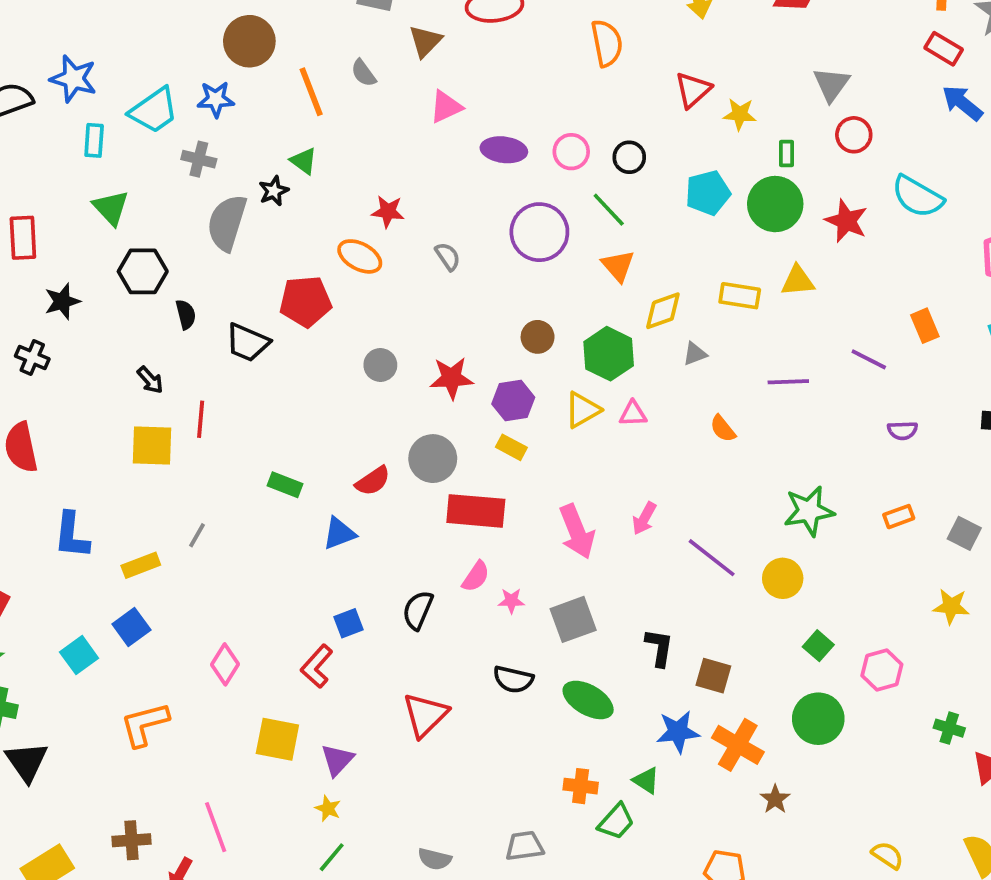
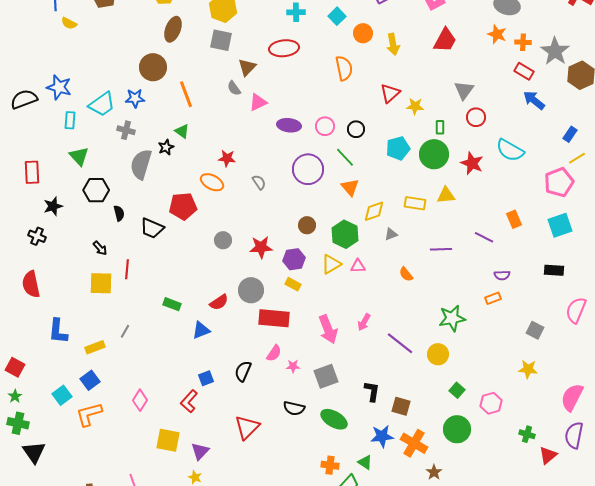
gray semicircle: (364, 73) -> (234, 88), moved
orange rectangle: (899, 517) -> (493, 298), moved
orange L-shape: (145, 724) -> (89, 414), moved

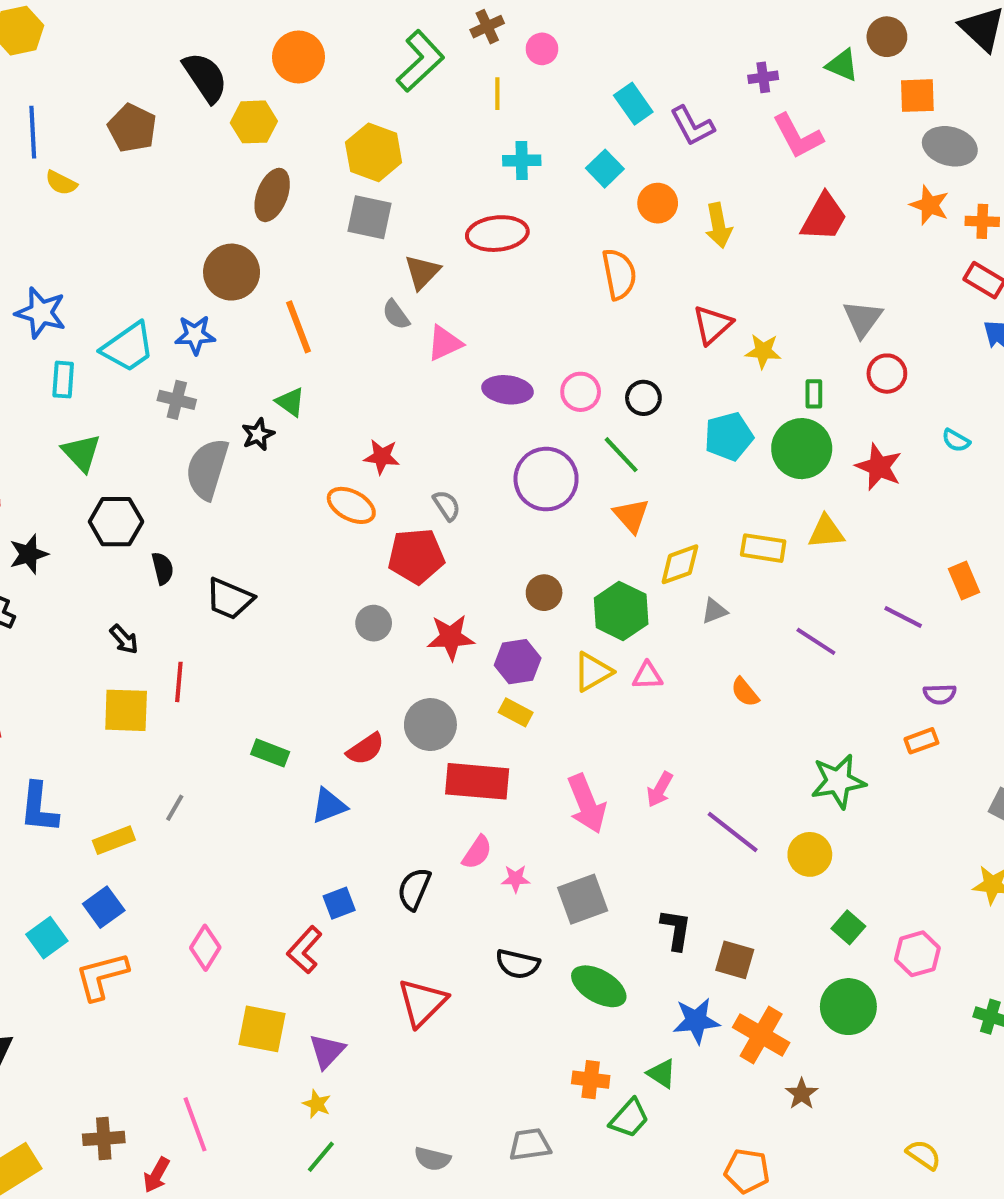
cyan semicircle: (510, 150) -> (956, 440), size x0.5
red pentagon: (183, 206) -> (416, 556), moved
purple line: (441, 249) -> (816, 641), turned 35

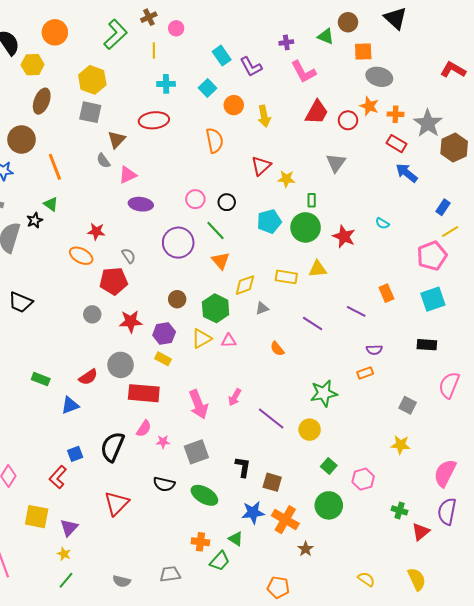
red circle: (887, 374) -> (348, 120), moved
purple ellipse: (507, 390) -> (141, 204), moved
black semicircle: (414, 889) -> (112, 447), size x1.4

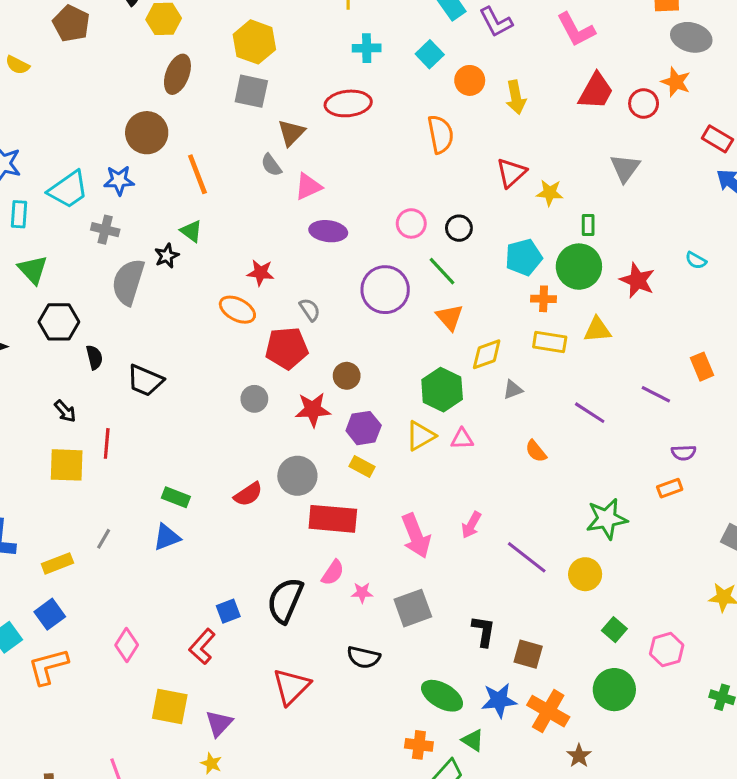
orange cross: (395, 114) -> (544, 299), moved
brown circle: (177, 299) -> (347, 376), moved
blue triangle: (70, 405) -> (167, 537), moved
green ellipse: (204, 495) -> (442, 696), moved

